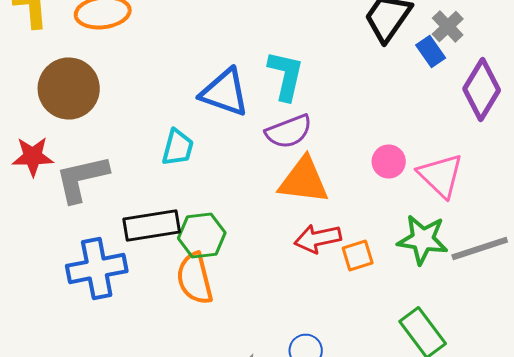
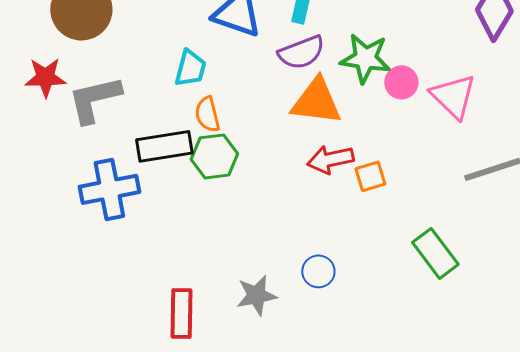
green star: (423, 240) -> (365, 58), moved
orange semicircle: (195, 278) -> (207, 114), moved, size x0.7

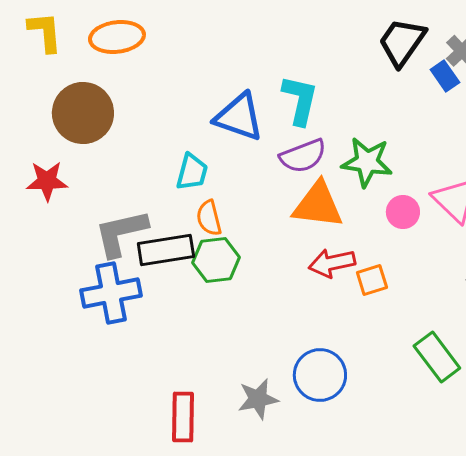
pink circle: (401, 82) -> (403, 212), moved
gray L-shape: (94, 99) -> (121, 233), moved
blue circle: (318, 271) -> (320, 375), size x1.6

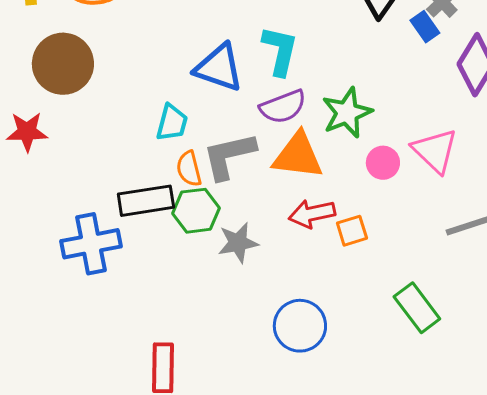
green star: (367, 162) -> (347, 113), turned -30
gray L-shape: (121, 233) -> (229, 156), moved
gray star: (258, 399) -> (238, 243), moved

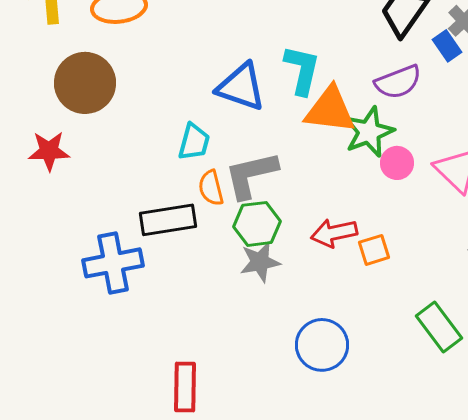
purple semicircle: (283, 107) -> (398, 82), moved
orange triangle: (298, 156) -> (330, 110), moved
pink circle: (383, 163) -> (397, 163), moved
green hexagon: (196, 211) -> (257, 224), moved

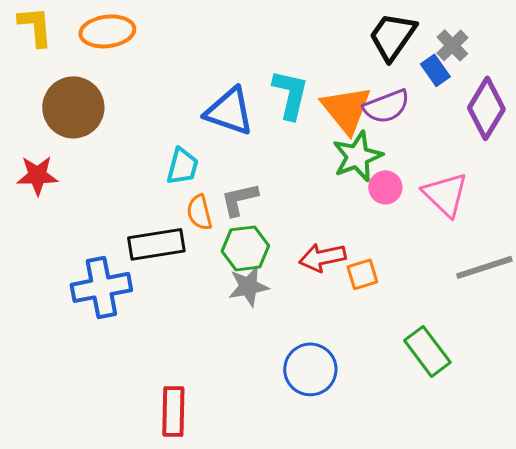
orange triangle: (330, 110) -> (346, 109), moved, turned 44
gray L-shape: (251, 175) -> (239, 199), size x0.7

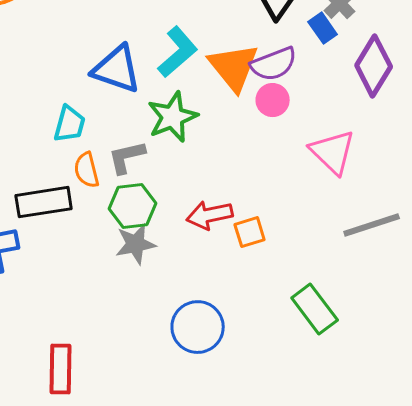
cyan L-shape: (290, 94) -> (178, 52), turned 36
green star: (357, 156) -> (173, 117), moved
pink circle: (385, 187) -> (273, 100), moved

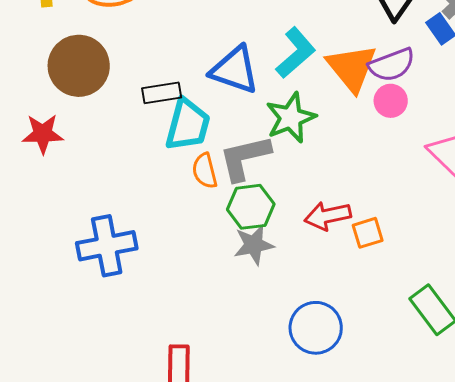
cyan trapezoid: (70, 124) -> (188, 125), size x1.4
gray L-shape: (127, 157) -> (245, 158), size x1.4
black rectangle: (44, 202) -> (162, 93), moved, size x0.7

